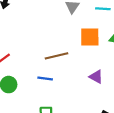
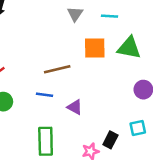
purple triangle: (96, 77) -> (75, 107), moved

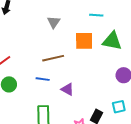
gray triangle: (75, 14) -> (54, 22), moved

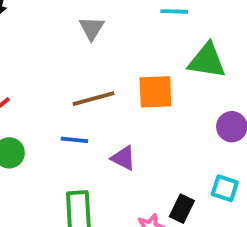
orange square: (84, 41) -> (155, 92), moved
cyan square: (119, 107) -> (225, 188), turned 32

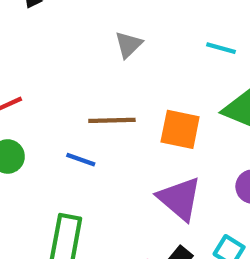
purple triangle: (123, 158) -> (180, 199), moved, size x1.6

